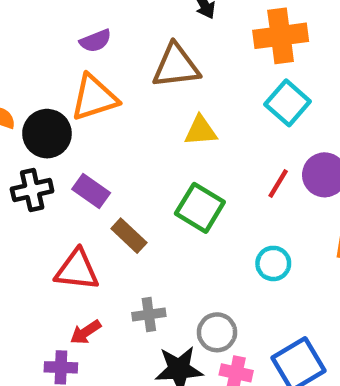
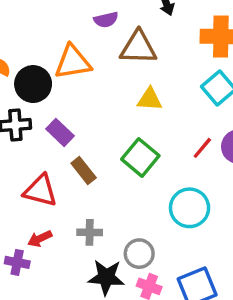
purple semicircle: (95, 41) -> (106, 20), moved
cyan circle: (273, 263) -> (190, 208), size x1.5

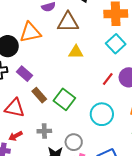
green square: (140, 157) -> (64, 99), moved

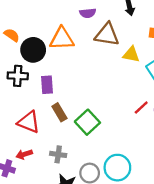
yellow triangle: (76, 52) -> (131, 54), moved
purple rectangle: (25, 74) -> (47, 85), turned 35
cyan circle: (102, 114) -> (117, 168), moved

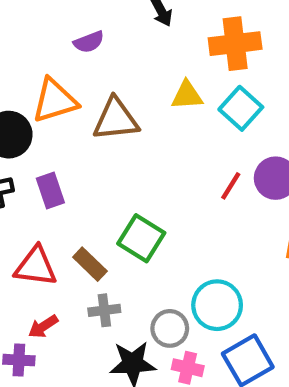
brown triangle: (107, 35) -> (116, 119), moved
brown rectangle: (59, 112) -> (90, 264), moved

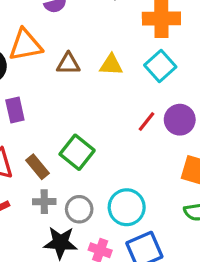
yellow triangle: (187, 95) -> (111, 65), moved
brown triangle: (116, 119) -> (68, 64), size x0.7
gray circle: (170, 328) -> (79, 209), moved

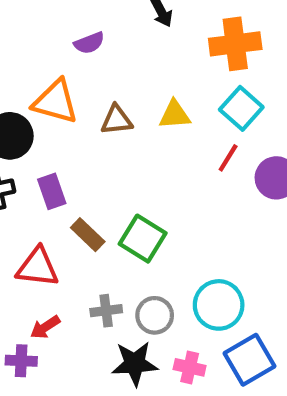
orange triangle: (25, 45) -> (55, 102), turned 33
red line: (146, 122) -> (228, 158), moved
brown rectangle: (38, 167) -> (88, 235), moved

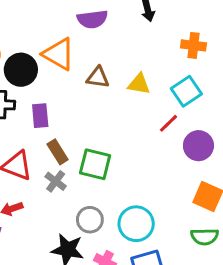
purple semicircle: (89, 43) -> (92, 19), size x1.4
orange cross: (235, 44) -> (193, 45), size x0.7
green square: (143, 239) -> (95, 164), turned -32
gray cross: (106, 311) -> (56, 181), moved, turned 30

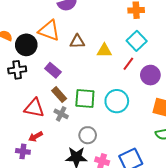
yellow triangle: (139, 84) -> (104, 51), moved
purple rectangle: (40, 116) -> (53, 70), moved, turned -35
cyan circle: (136, 224) -> (117, 101), moved

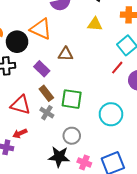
brown triangle: (77, 42) -> (66, 54), moved
yellow triangle: (104, 51) -> (95, 24), moved
cyan circle: (117, 101) -> (111, 114), moved

